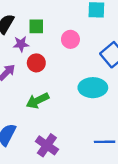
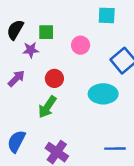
red circle: (36, 63) -> (54, 78), moved
green arrow: (37, 101) -> (47, 107), turned -30

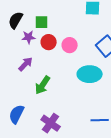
pink circle: (81, 45) -> (70, 45), moved
purple arrow: (16, 78) -> (26, 64), moved
red circle: (54, 78) -> (49, 42), moved

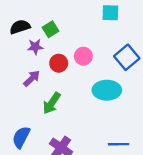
black semicircle: (16, 20) -> (20, 27), turned 42
green square: (42, 22) -> (50, 29), turned -32
red circle: (49, 42) -> (59, 63), moved

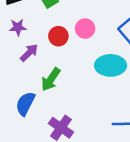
purple star: (35, 47) -> (18, 27), moved
blue semicircle: (21, 137) -> (25, 104), moved

